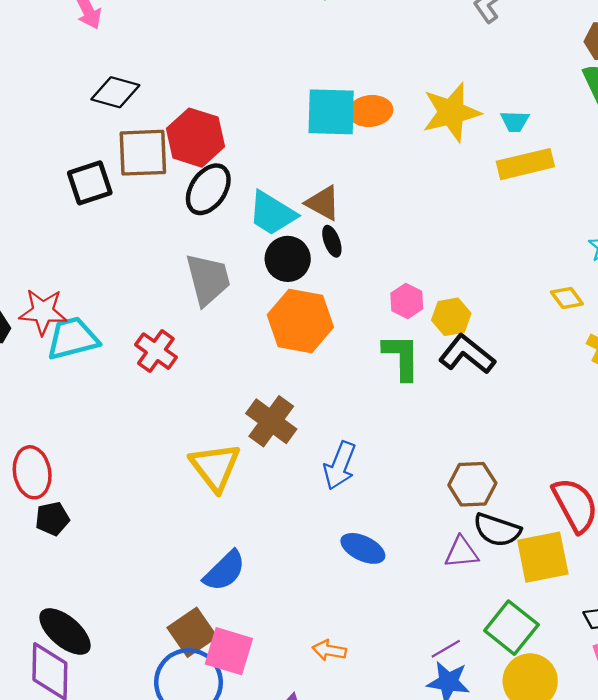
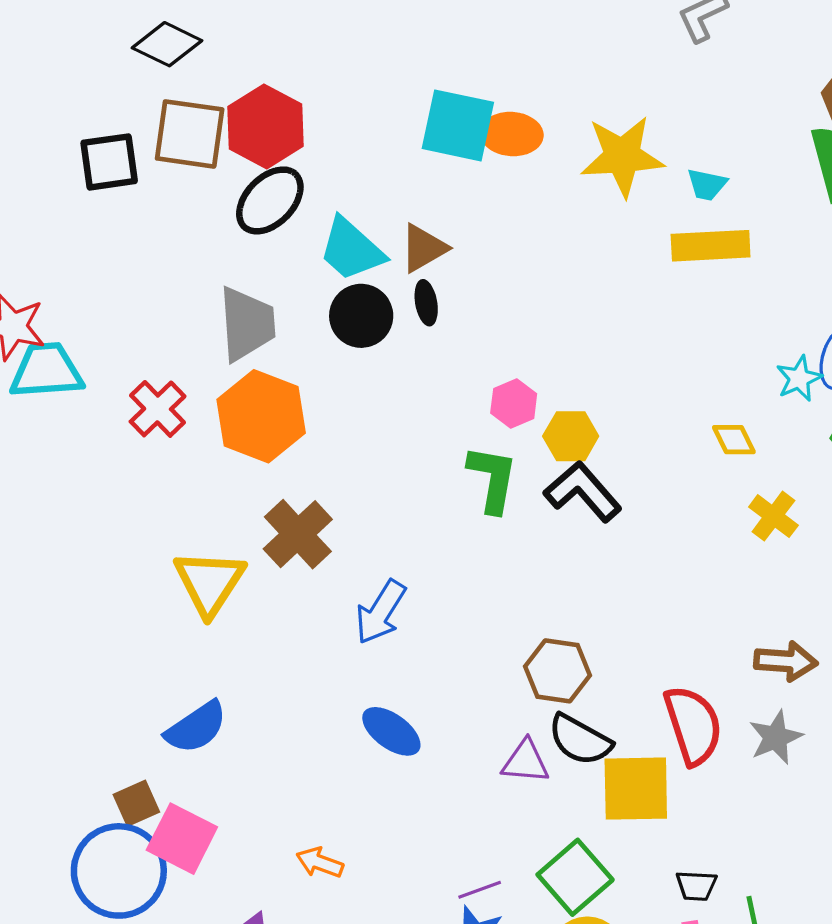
brown triangle: (323, 203) -> (424, 248), turned 51
orange hexagon: (300, 321) -> (261, 416), moved
brown square: (192, 632) -> (136, 803), size x0.7

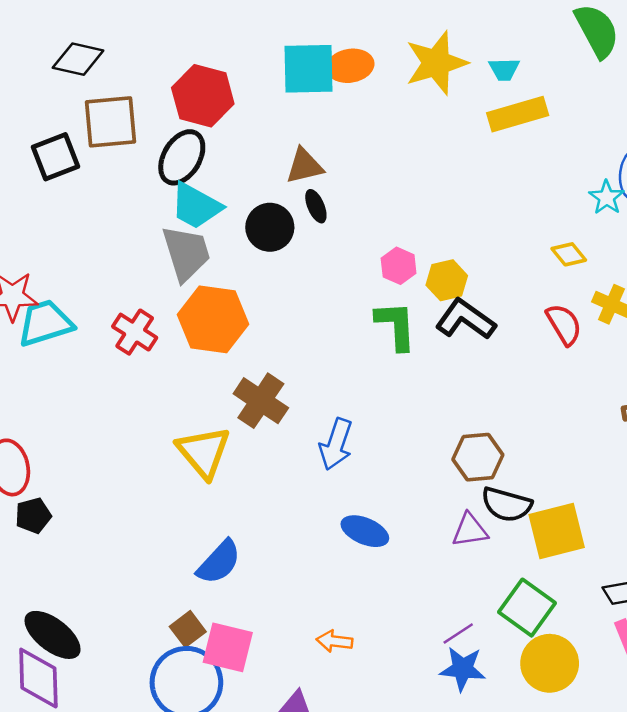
red hexagon: (265, 126) -> (203, 96), moved
brown triangle: (424, 248) -> (304, 166), turned 30
cyan trapezoid: (351, 249) -> (196, 206), moved
red semicircle: (693, 725) -> (564, 324), moved, size x0.7

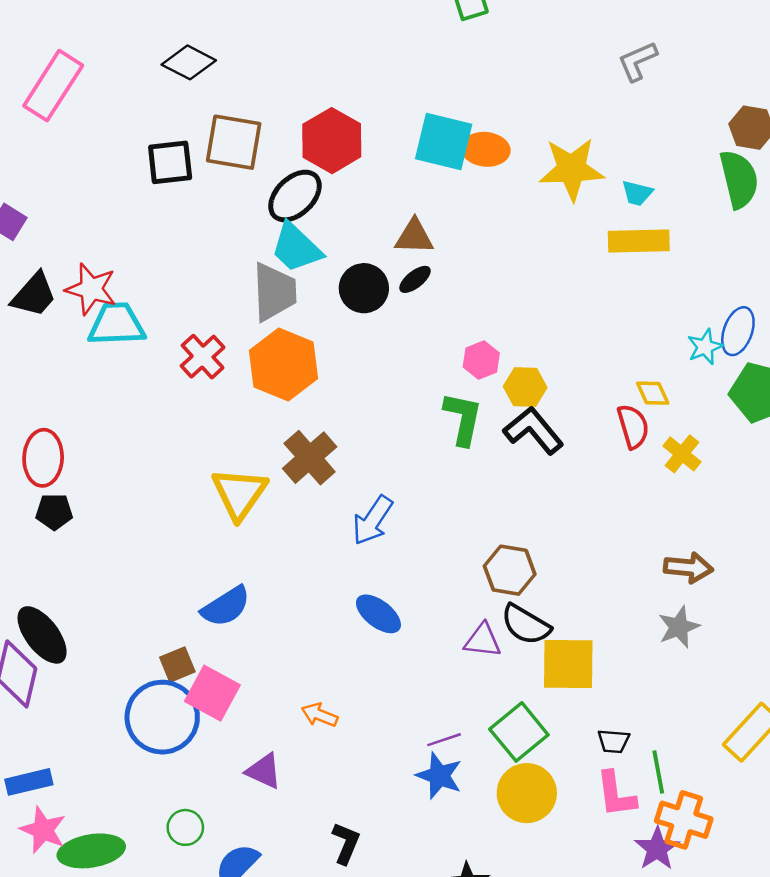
black diamond: (78, 59) -> (189, 62), moved
black ellipse: (316, 206) -> (415, 279), turned 60
red semicircle: (564, 324) -> (633, 426), moved

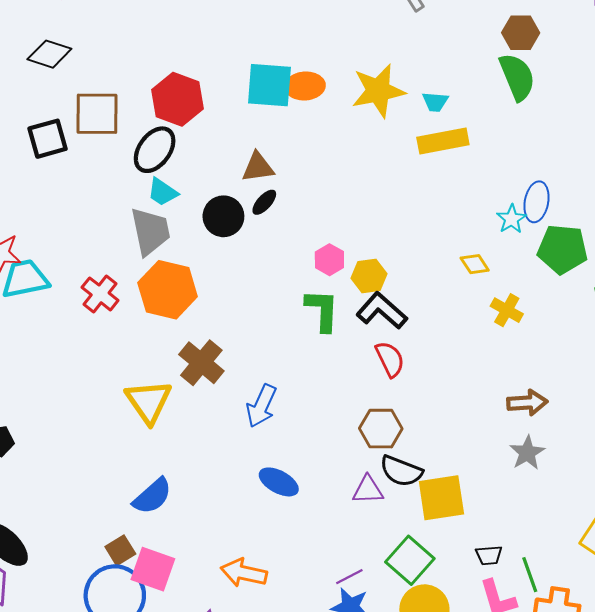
cyan trapezoid: (296, 248) -> (162, 192), size x0.7
red semicircle: (633, 426) -> (390, 359), moved
orange arrow: (320, 715) -> (244, 573), size x1.5

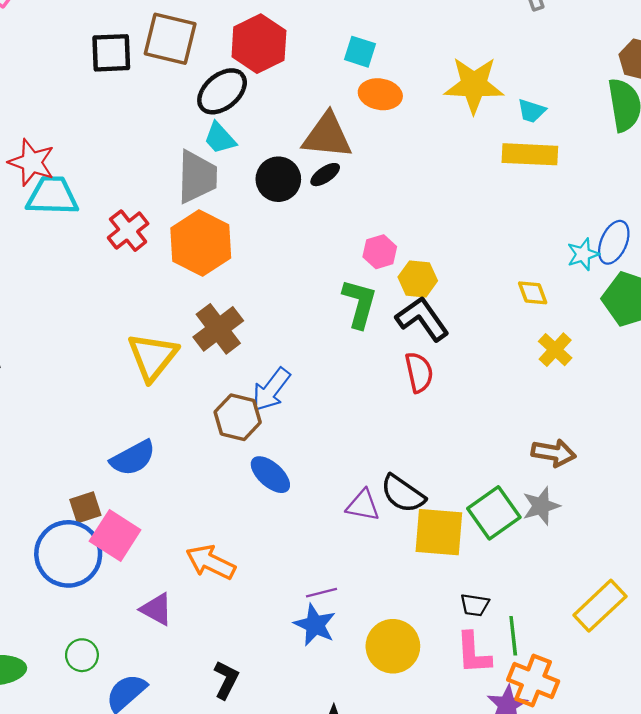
cyan square: (269, 85) -> (360, 52), size x0.6
orange ellipse: (305, 86) -> (380, 94), moved
brown triangle: (258, 167) -> (327, 136), size x1.4
brown hexagon: (381, 429) -> (238, 417), moved
green square: (410, 560) -> (494, 513), moved

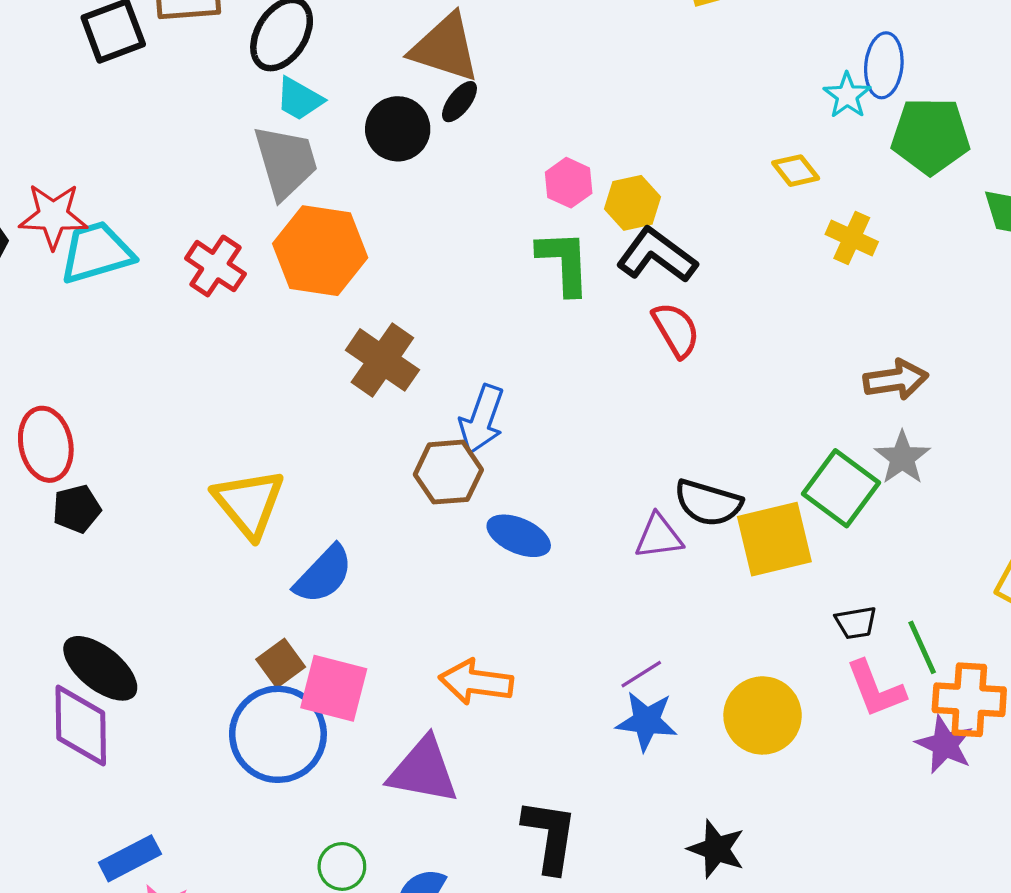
brown triangle: (327, 136) -> (445, 48), turned 30
yellow triangle: (153, 357) -> (249, 503), moved
purple triangle: (157, 609) -> (423, 771), size x1.5
black L-shape: (226, 680) -> (550, 836), size x1.4

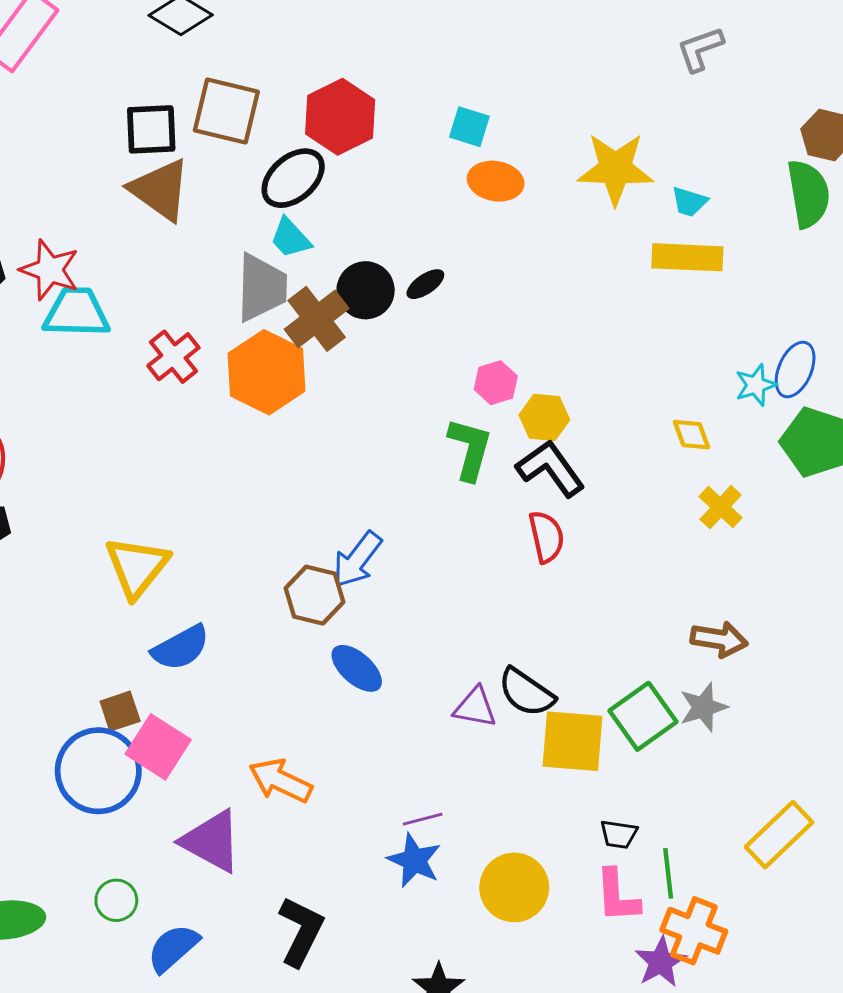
brown triangle: (445, 48) -> (160, 190), moved
brown cross: (382, 360) -> (317, 319), moved

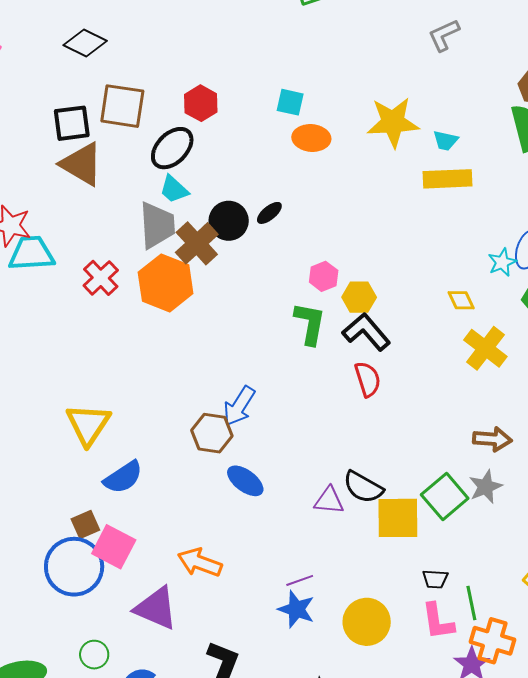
red hexagon: (340, 117) -> (201, 103), size x0.7
yellow cross: (721, 507) -> (485, 348), size x1.4

